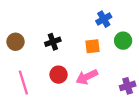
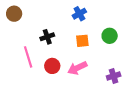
blue cross: (104, 19) -> (79, 14), moved
brown circle: (16, 42) -> (14, 14), moved
pink line: (23, 83) -> (28, 57), moved

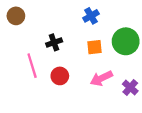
green circle: (110, 36) -> (126, 41), size x1.5
pink arrow: (77, 68) -> (101, 78), moved
purple cross: (114, 76) -> (130, 88), turned -32

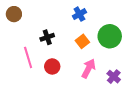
orange square: (94, 47) -> (82, 41), turned -32
pink arrow: (101, 78) -> (89, 69), turned 144

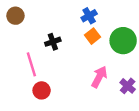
orange square: (82, 41) -> (93, 36), moved
red circle: (52, 66) -> (42, 90), moved

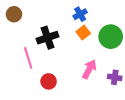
black cross: (53, 42) -> (48, 38), size x1.5
purple cross: (128, 86) -> (115, 77), turned -32
red circle: (42, 90) -> (49, 81), moved

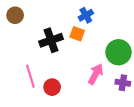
orange square: (83, 33) -> (77, 34), moved, turned -32
green circle: (111, 37) -> (119, 52), moved
pink line: (28, 58) -> (30, 76), moved

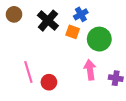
black cross: (51, 40) -> (48, 21), moved, turned -30
green circle: (119, 52) -> (99, 39), moved
pink arrow: (96, 74) -> (90, 70), turned -36

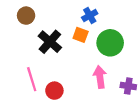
brown circle: (14, 14) -> (26, 16), moved
black cross: (48, 21) -> (50, 42), moved

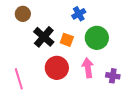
orange square: (81, 35) -> (67, 40), moved
pink line: (32, 79) -> (19, 79), moved
red circle: (54, 91) -> (57, 68), moved, size x1.5

